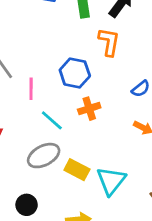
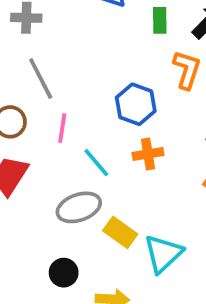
pink line: (31, 89) -> (62, 128), moved
black circle: (27, 205) -> (64, 273), moved

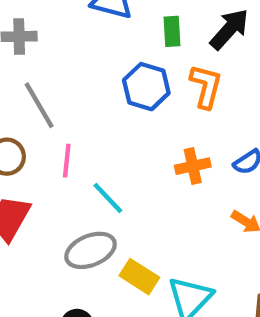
blue hexagon: (136, 104) -> (146, 87), moved
orange cross: (148, 154) -> (193, 166), moved

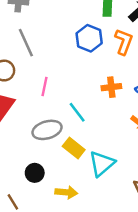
pink line: (67, 161) -> (45, 87), moved
cyan line: (108, 198) -> (77, 112), moved

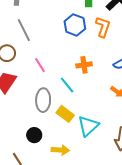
pink line: (45, 87) -> (40, 65), turned -42
orange cross: (111, 87) -> (84, 65), moved
gray ellipse: (47, 130) -> (43, 100), turned -70

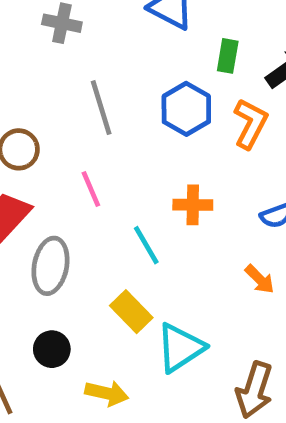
gray line: (24, 30) -> (101, 108), moved
gray ellipse: (43, 100) -> (50, 266), moved

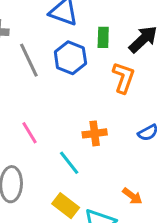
gray line: (101, 108) -> (29, 60), moved
blue hexagon: (186, 109) -> (70, 58), moved
orange arrow: (260, 279) -> (132, 196), moved

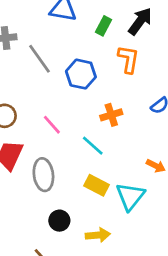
green rectangle: (103, 37) -> (103, 26), turned 36
blue hexagon: (70, 58) -> (81, 74), moved

